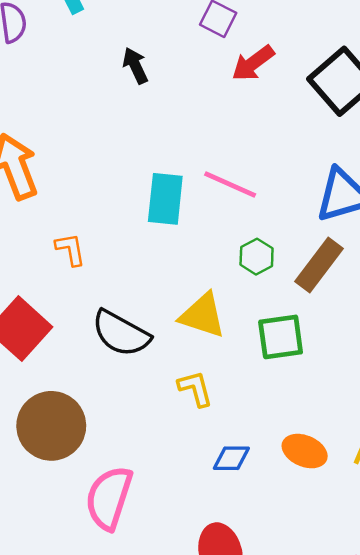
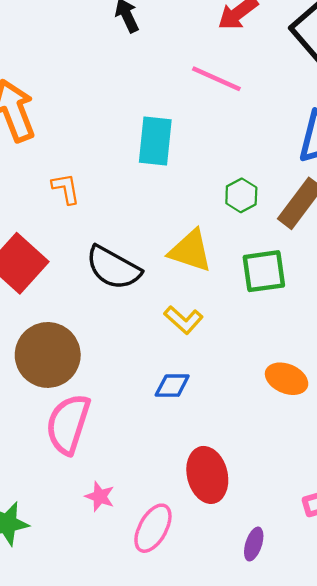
pink line: (230, 184) -> (216, 79), moved
yellow L-shape: (195, 389) -> (184, 320), turned 147
blue diamond: (231, 458) -> (172, 386), moved
pink semicircle: (109, 498) -> (68, 424), moved

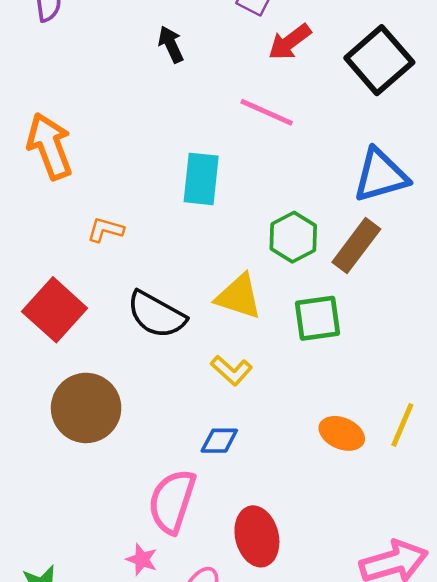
orange L-shape: (66, 189) -> (105, 230), turned -64
green hexagon: (241, 195) -> (293, 237), size x1.4
pink semicircle: (68, 424) -> (172, 501), moved

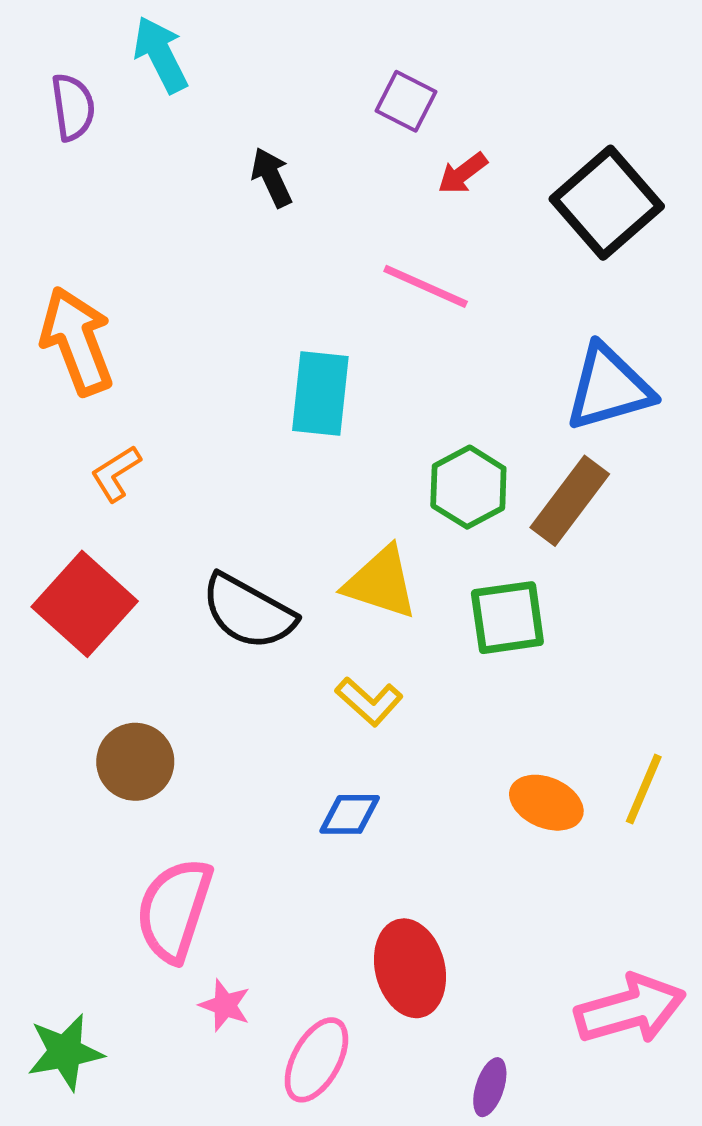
red arrow: (290, 42) -> (463, 173), size x0.7
orange L-shape: (105, 230) -> (116, 473), moved, turned -48
brown circle: (86, 408) -> (135, 762), size x0.7
pink semicircle: (172, 501) -> (174, 910), moved

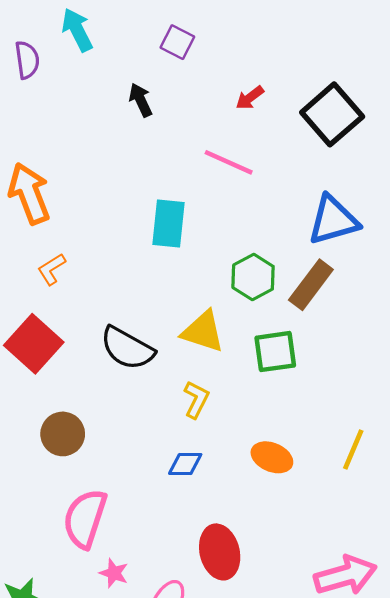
purple square: (406, 101) -> (177, 42), moved
yellow L-shape: (369, 701) -> (196, 399), turned -105
orange ellipse: (546, 803) -> (272, 457), moved

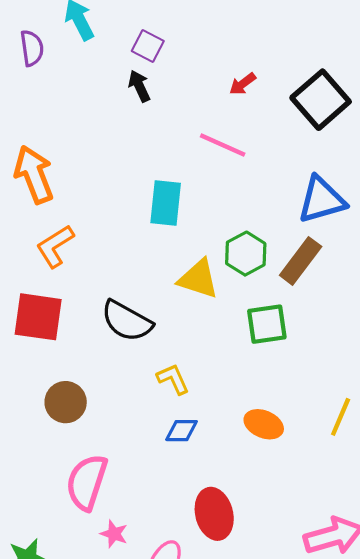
purple square: (177, 42) -> (148, 46), moved
orange L-shape: (52, 269) -> (55, 246), size x1.4
yellow triangle: (203, 332) -> (198, 279), moved
red square: (34, 344) -> (38, 317), turned -34
yellow L-shape: (196, 399) -> (173, 379), moved, turned -51

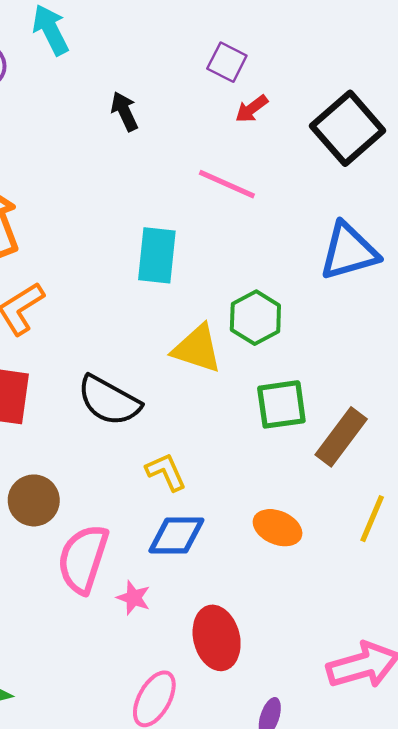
purple square: (148, 46) -> (227, 62), moved
brown rectangle: (301, 261) -> (341, 437), moved
blue diamond: (181, 431) -> (176, 535), size x1.4
pink semicircle: (87, 482) -> (83, 559), moved
pink star: (114, 534) -> (134, 598), moved

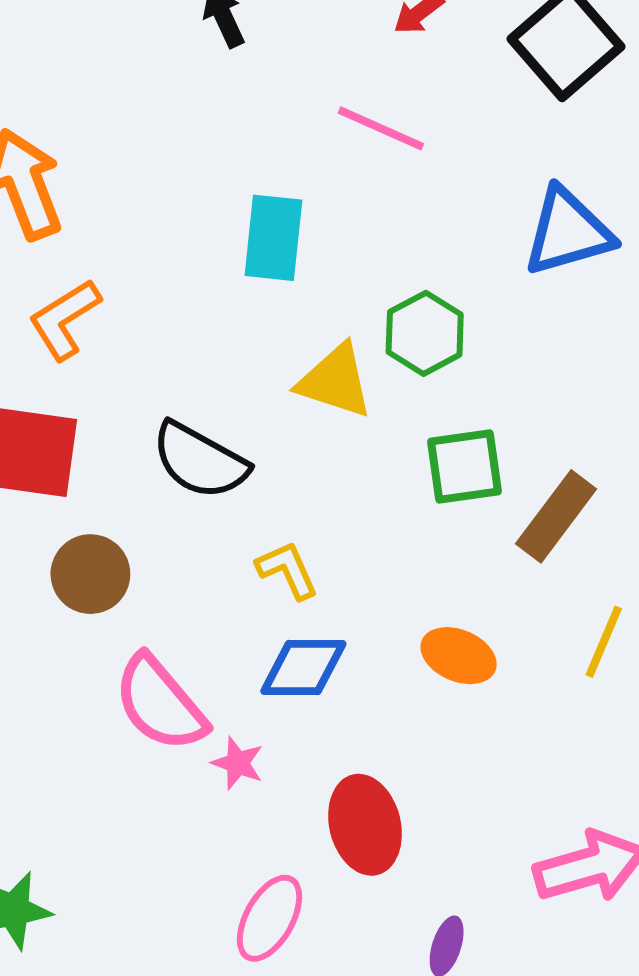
brown circle: (34, 500) -> (90, 574), moved
pink semicircle: (83, 559) -> (160, 703), turned -58

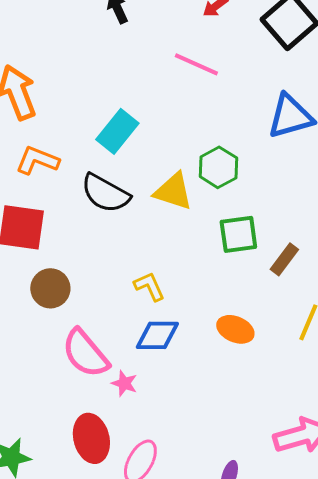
cyan rectangle: (273, 238) -> (117, 131), moved, turned 33
orange L-shape: (65, 319) -> (37, 160), turned 54
black semicircle: (200, 461) -> (105, 193), moved
brown rectangle: (556, 516) -> (284, 259), size x0.7
red ellipse: (365, 825) -> (91, 438), moved

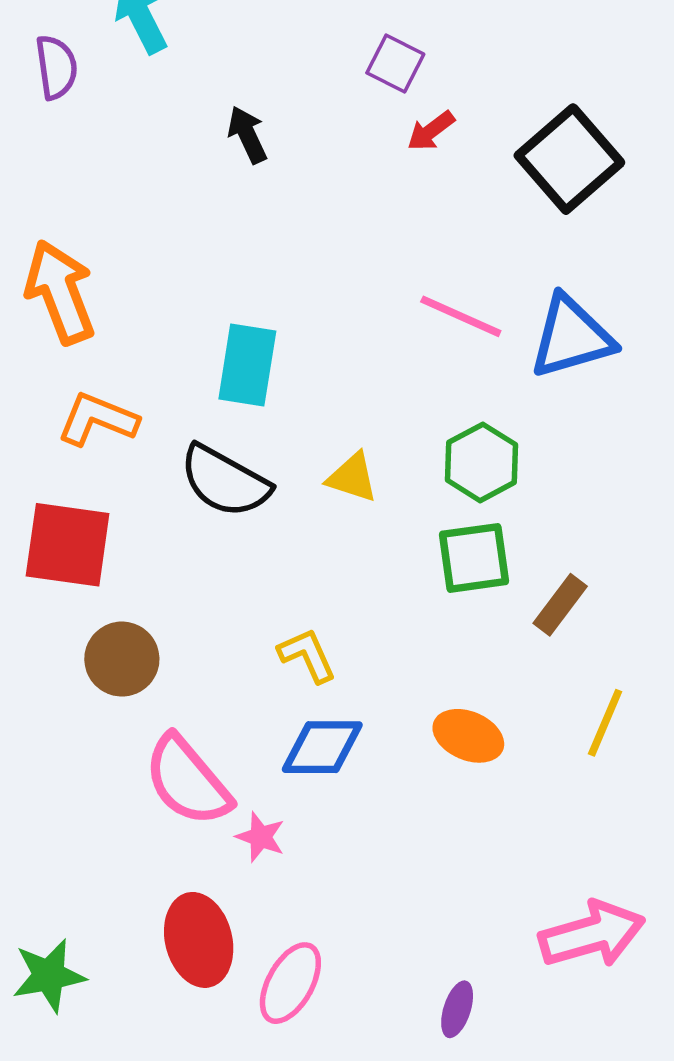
pink line: (196, 64) -> (461, 316), moved
cyan rectangle: (117, 131) -> (247, 365), turned -30
green hexagon: (218, 167) -> (481, 462), moved
yellow triangle: (173, 191) -> (352, 477), size x0.7

